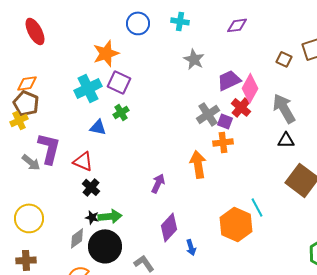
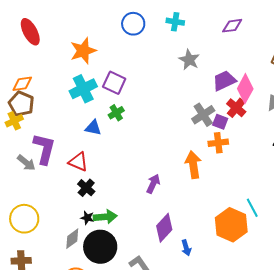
orange star: (106, 53) -> (83, 51), moved

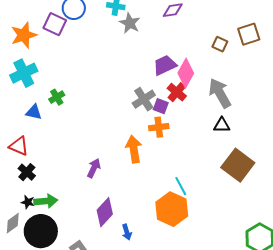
gray star: (189, 60) -> (130, 23), moved
purple square: (114, 83) -> (55, 24), moved
cyan line: (252, 208) -> (181, 186), moved

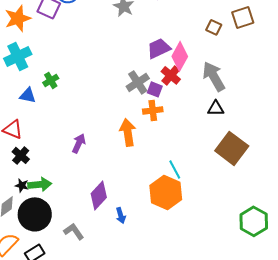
purple arrow: (94, 168) -> (79, 143), moved

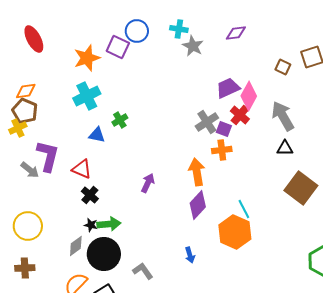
purple diamond: (99, 195) -> (198, 205), moved

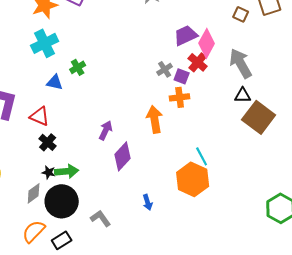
gray cross: (207, 122) -> (165, 69), size x0.7
brown square: (301, 188) -> (259, 117), moved
purple diamond: (198, 205) -> (123, 156), moved

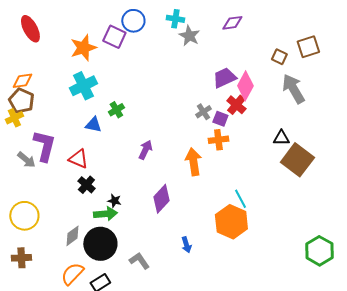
gray arrow: (241, 63) -> (293, 89), moved
purple arrow: (106, 130) -> (145, 150), moved
black star: (49, 172) -> (114, 201), moved

